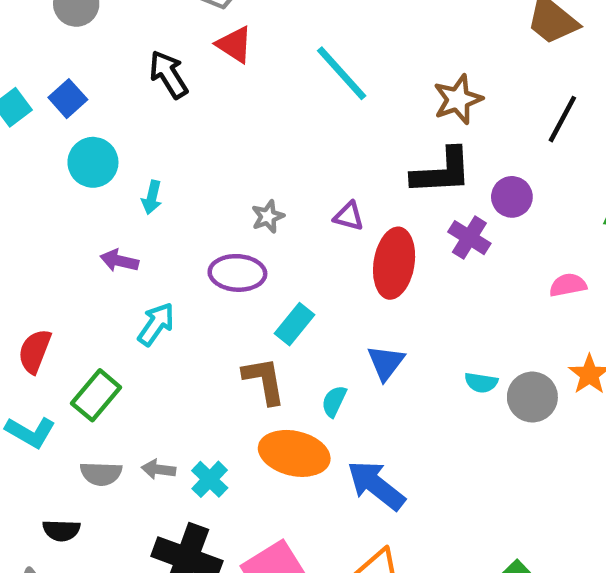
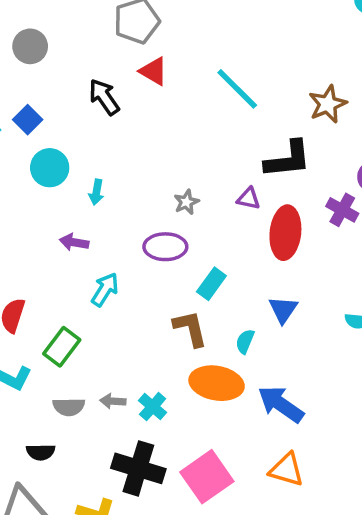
black L-shape: (442, 172) -> (288, 159), moved

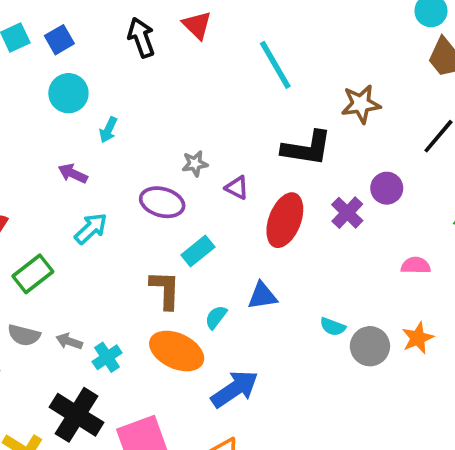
purple triangle: (249, 198) -> (237, 188), moved
blue triangle: (283, 310) -> (262, 296), turned 32
blue arrow: (281, 404) -> (235, 389), turned 96

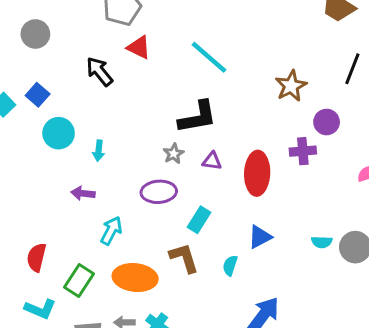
brown star: (361, 104) -> (291, 86), moved
black L-shape: (307, 148) -> (198, 117), moved
purple cross: (347, 213) -> (303, 151), turned -30
orange ellipse: (177, 351) -> (135, 278), moved

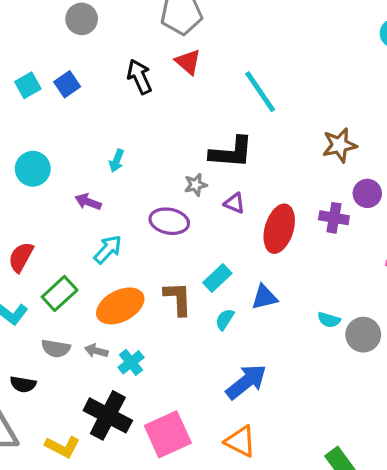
cyan circle: (59, 133) -> (33, 169), moved
cyan rectangle: (199, 220) -> (217, 278), moved
orange ellipse: (135, 278) -> (120, 306), turned -48

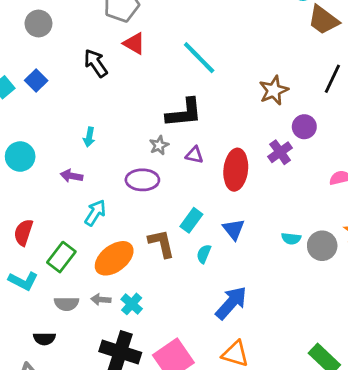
purple cross: (334, 218) -> (280, 152), turned -35
blue triangle: (264, 297) -> (234, 229), turned -45

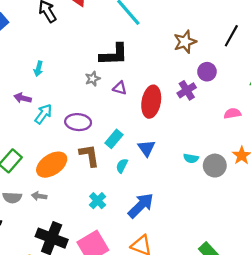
purple ellipse: (142, 180) -> (78, 122), moved
cyan arrow: (95, 213) -> (43, 114), moved
cyan cross: (132, 304) -> (98, 201), moved

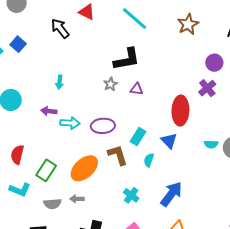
brown star: (185, 42) -> (188, 24), moved
purple cross: (187, 90) -> (207, 88), moved
red ellipse: (151, 102) -> (180, 111), moved
cyan arrow: (43, 114) -> (70, 123), turned 66

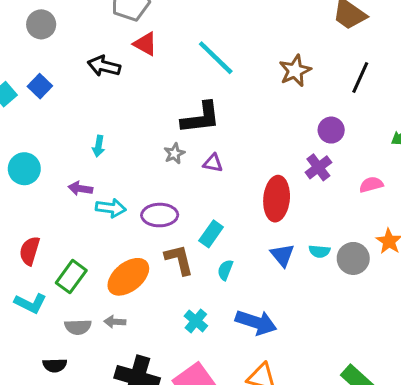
black arrow: (60, 28) -> (104, 66), turned -40
blue triangle: (169, 141) -> (282, 255), moved
blue arrow: (171, 194) -> (256, 322), turned 68

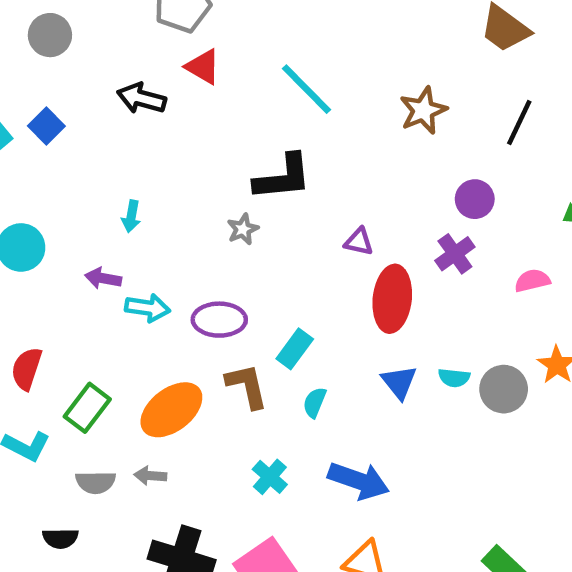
purple triangle: (213, 163) -> (359, 242), moved

